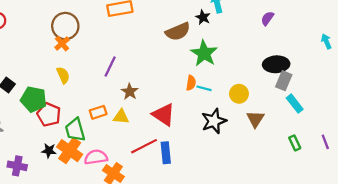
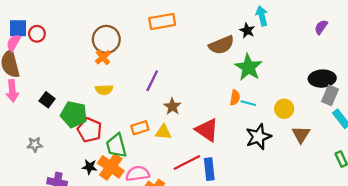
purple semicircle: (267, 18) -> (321, 27), moved
yellow semicircle: (63, 75) -> (104, 90), turned 112

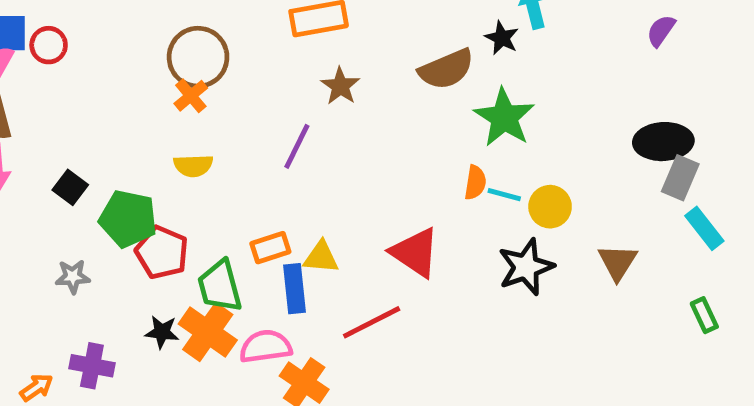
brown star: (172, 106) -> (340, 86), moved
yellow circle: (284, 109) -> (550, 207), moved
gray star: (35, 145) -> (73, 277), moved
blue rectangle: (209, 169) -> (294, 289), moved

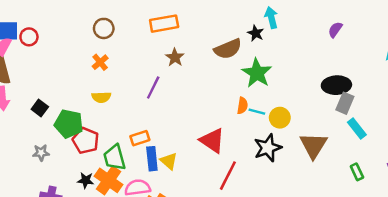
brown circle: (198, 57) -> (104, 28), moved, size x0.7
yellow triangle: (321, 257) -> (169, 161), moved, turned 36
brown triangle: (618, 262) -> (314, 145), size x1.4
red line: (372, 322) -> (228, 176), moved, turned -36

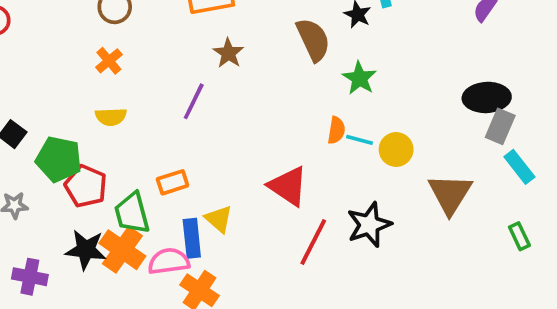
brown semicircle: (228, 49) -> (313, 40), turned -92
green star: (257, 73) -> (359, 78), size x0.7
black star: (268, 148) -> (369, 225), moved
blue rectangle: (152, 159) -> (192, 238), moved
black star: (86, 180) -> (86, 250), size x1.5

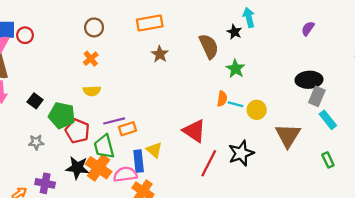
purple line: (194, 101) -> (114, 121), moved, turned 50

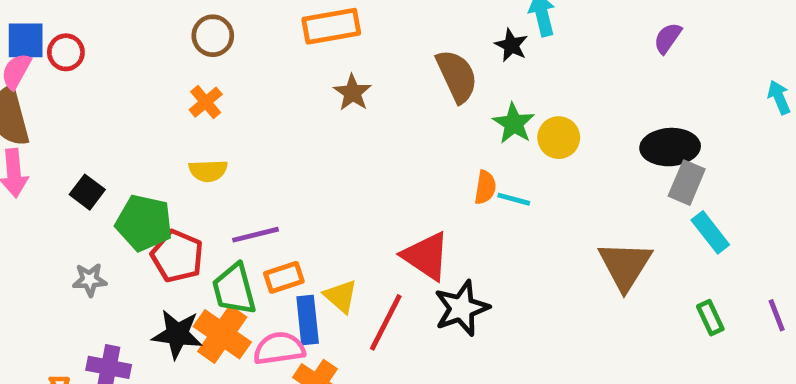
yellow circle: (257, 110) -> (559, 138), moved
orange rectangle: (127, 129) -> (284, 277), moved
black star: (241, 153) -> (462, 308), moved
red line: (209, 163) -> (386, 322), moved

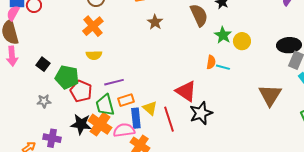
orange cross: (206, 102) -> (93, 26), size x1.5
red line: (386, 322) -> (169, 119), turned -45

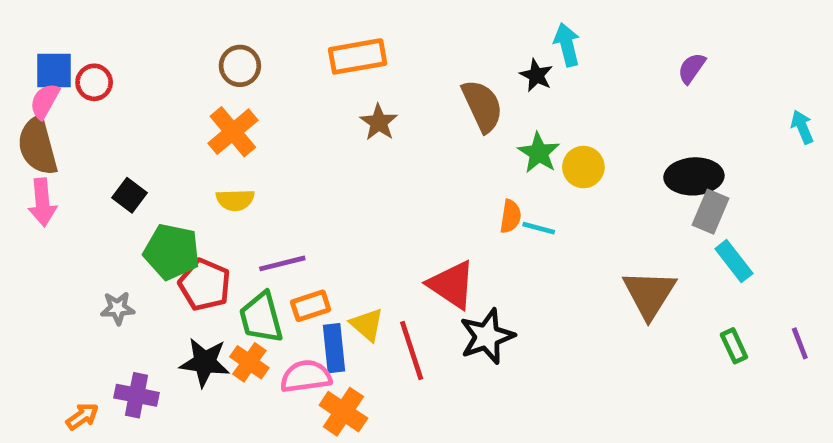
black square: (43, 64) -> (129, 195), moved
orange cross: (100, 124) -> (249, 362), size x0.7

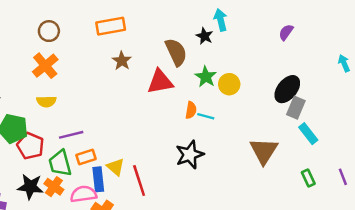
black ellipse: (694, 176) -> (287, 89), turned -48
red triangle: (452, 285) -> (160, 82), moved, turned -44
black star: (487, 336) -> (190, 155), moved

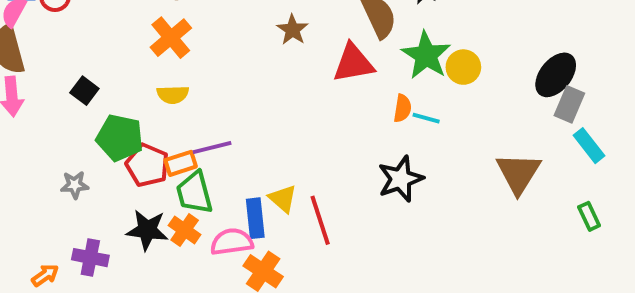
green star: (206, 77) -> (426, 55), size x1.4
orange rectangle: (86, 157) -> (181, 163), moved

